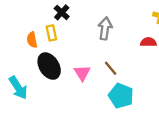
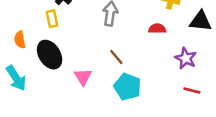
orange semicircle: (32, 40) -> (20, 40), moved
pink triangle: (82, 73) -> (83, 77), moved

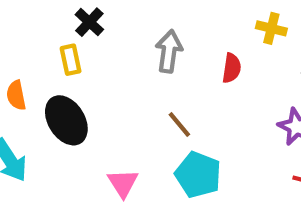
red semicircle: (157, 29) -> (232, 68), moved, turned 98
pink triangle: (83, 77) -> (123, 183), moved

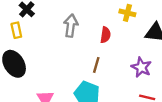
brown line: (179, 125) -> (96, 65), moved, turned 56

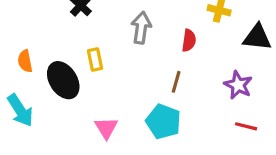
yellow rectangle: (16, 30) -> (95, 60), moved

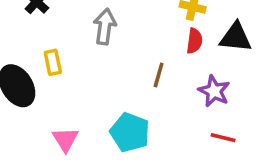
red semicircle: (189, 40) -> (194, 41), moved
brown line: (176, 82) -> (159, 75), moved

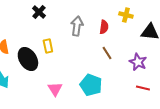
red semicircle: (194, 41) -> (104, 27), moved
brown line: (159, 75) -> (107, 53), turned -48

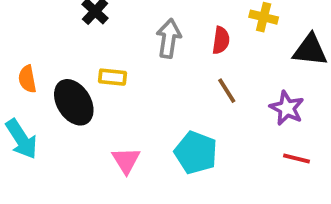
yellow rectangle: (48, 46) -> (113, 77), turned -72

